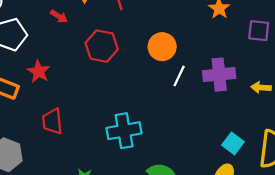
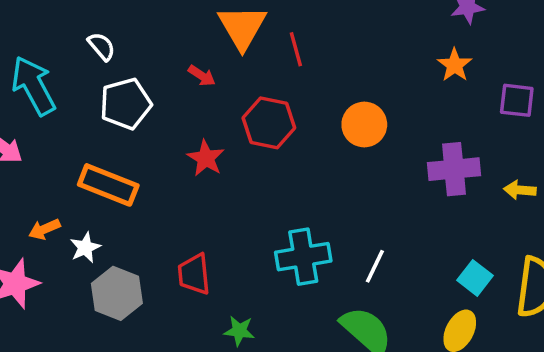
red star: (39, 71) -> (206, 158), moved
white line: (179, 76) -> (375, 266), moved
red trapezoid: (52, 121) -> (194, 274), moved

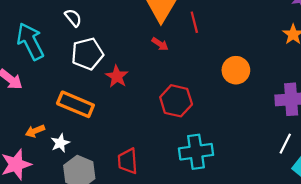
red arrow: (202, 76) -> (160, 44), moved
red hexagon: (269, 123) -> (176, 101), moved
red star: (206, 158) -> (117, 76), moved
white line: (375, 266) -> (285, 144), moved

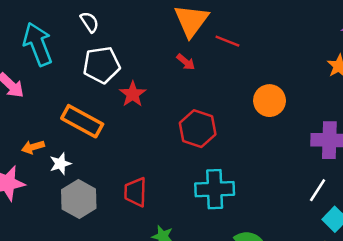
red line: (194, 22) -> (227, 41), turned -60

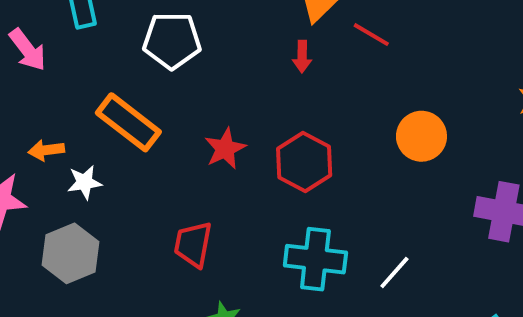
red arrow: (186, 62) -> (302, 57), turned 42
red star: (133, 94) -> (225, 149), moved
white line: (318, 190) -> (394, 272), moved
gray hexagon: (79, 199) -> (71, 253), moved

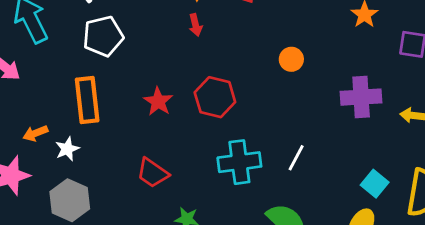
orange rectangle: (128, 122) -> (87, 100), turned 60
orange circle: (421, 136) -> (291, 59), size x0.7
red trapezoid: (193, 244) -> (153, 173), turned -52

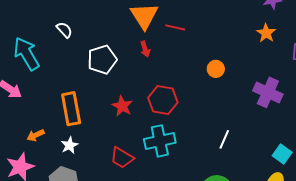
white pentagon: (103, 36) -> (102, 60), moved
purple cross: (361, 97) -> (268, 92), turned 32
white star: (67, 149) -> (69, 145), moved
cyan cross: (239, 162) -> (160, 141), moved

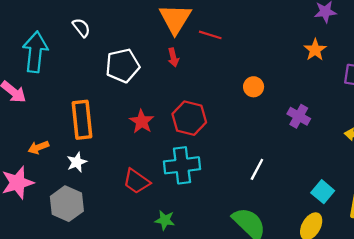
cyan arrow: (26, 54) -> (35, 52), turned 32
purple cross: (268, 92) -> (299, 116), moved, size x0.7

